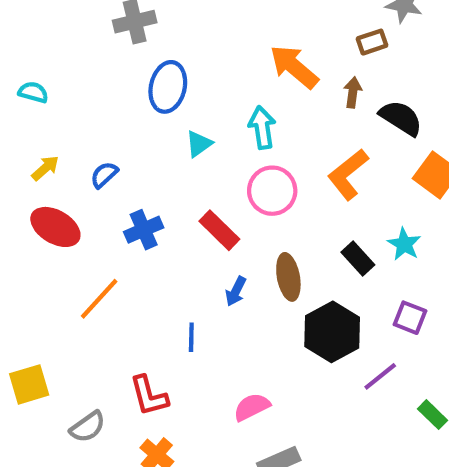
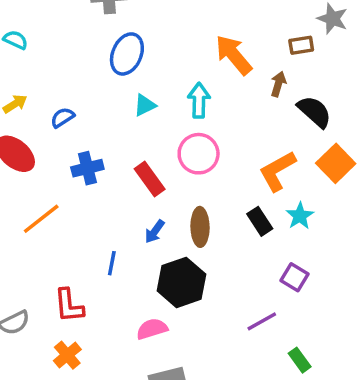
orange L-shape: (348, 174) -> (277, 171), moved
black hexagon: (332, 332) -> (181, 282), moved

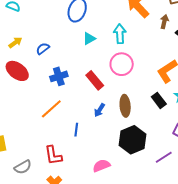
orange line: (41, 219) -> (51, 109), moved
black hexagon: (181, 282) -> (132, 140), moved

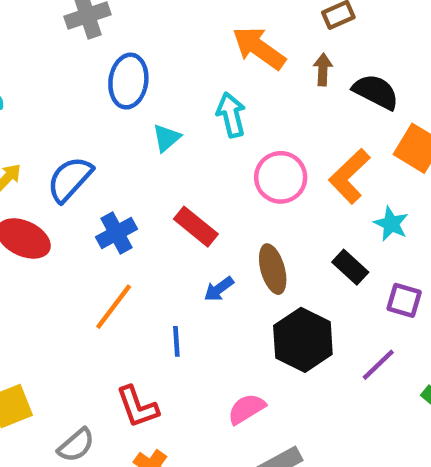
blue semicircle: (43, 49) -> (70, 179), size x1.6
pink circle: (122, 64) -> (281, 177), moved
black rectangle: (159, 100) -> (350, 267), moved
blue arrow: (99, 110) -> (219, 289), turned 32

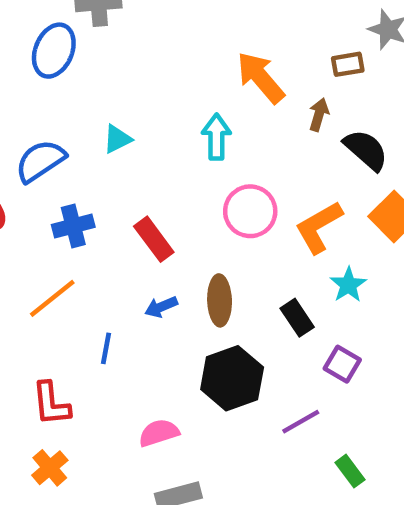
blue ellipse: (128, 81) -> (54, 51), moved
cyan triangle: (166, 138) -> (117, 139), moved

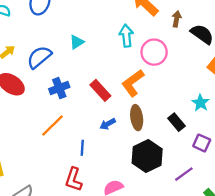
pink circle: (250, 211) -> (154, 52), moved
orange L-shape: (319, 227) -> (133, 83), moved
red L-shape: (51, 404) -> (74, 179), moved, turned 30

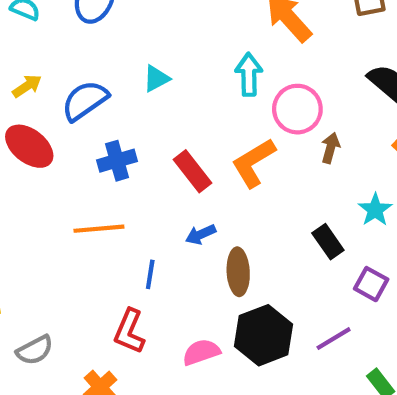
brown arrow: (177, 19) -> (330, 148), moved
brown ellipse: (137, 118) -> (238, 272), moved
orange line: (53, 125) -> (99, 229), turned 35
black hexagon: (147, 156) -> (263, 335), moved

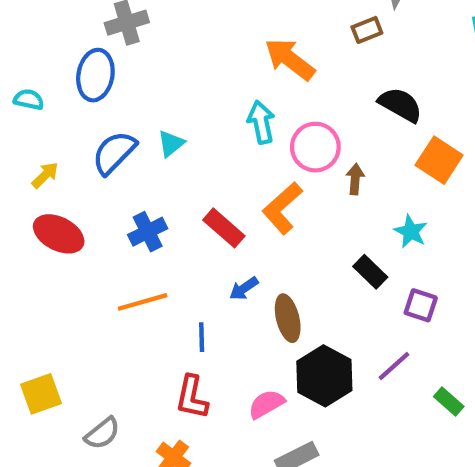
blue semicircle: (85, 101) -> (114, 153), moved

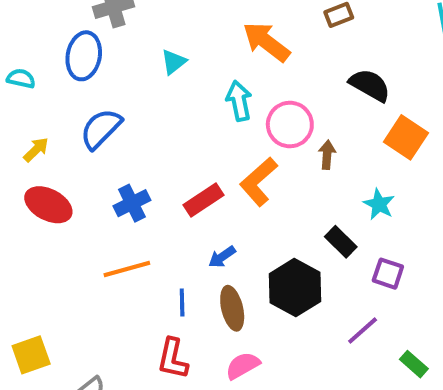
cyan triangle: (171, 144) -> (174, 62), moved
red rectangle: (224, 228) -> (204, 200), turned -75
brown ellipse: (288, 318) -> (232, 308), moved
black hexagon: (324, 376) -> (295, 288), moved

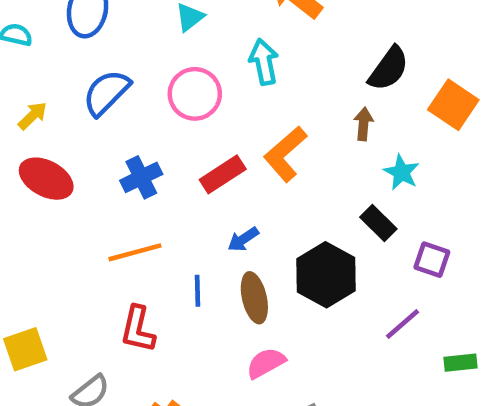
black semicircle: (370, 85) -> (389, 69), moved, turned 96
pink circle: (290, 125) -> (195, 94), moved
cyan star: (379, 204) -> (401, 172), moved
red L-shape: (173, 359) -> (138, 329), moved
green rectangle: (414, 364) -> (461, 363), turned -48

